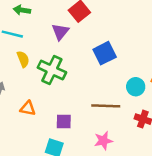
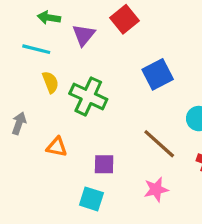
purple triangle: (60, 32) -> (84, 35), moved
brown line: (106, 106) -> (159, 144), turned 40

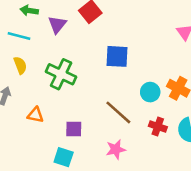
blue square: (158, 74) -> (117, 56), turned 30
yellow semicircle: (50, 82) -> (20, 65), moved

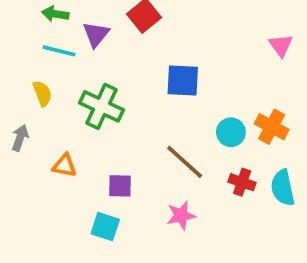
cyan line: (19, 36) -> (59, 51), moved

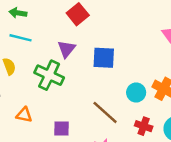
purple triangle: (96, 34) -> (66, 49), moved

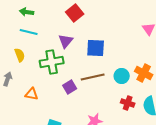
green cross: (49, 75) -> (52, 62), turned -35
brown line: (105, 112) -> (93, 77), moved, turned -55
purple square: (61, 129) -> (70, 87), moved, turned -32

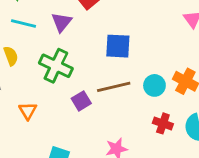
purple triangle: (66, 41) -> (62, 22), moved
green cross: (52, 62) -> (56, 66), turned 35
orange triangle: (32, 94) -> (28, 111), turned 48

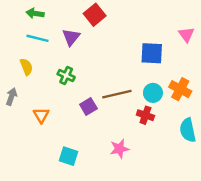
blue square: (118, 46) -> (152, 53), moved
green cross: (56, 66) -> (66, 75), size x0.6
red cross: (163, 123) -> (145, 115), moved

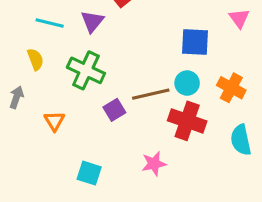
green cross: (66, 75) -> (86, 70), size x1.6
cyan circle: (153, 93) -> (187, 83), moved
red cross: (145, 115) -> (187, 121), size x1.6

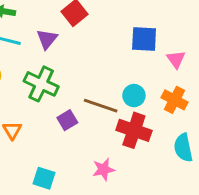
pink triangle: (239, 18) -> (176, 59), moved
blue square: (195, 42) -> (144, 39), moved
brown line: (151, 94) -> (101, 106), turned 32

